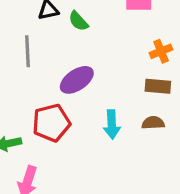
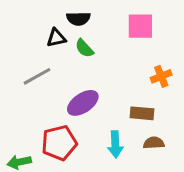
gray line: (28, 51) -> (37, 76), turned 64
brown rectangle: (158, 86) -> (142, 113), moved

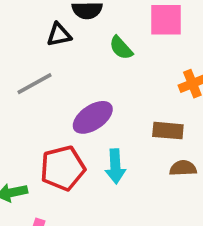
green semicircle: (84, 48) -> (121, 48), moved
cyan arrow: (115, 144) -> (115, 166), moved

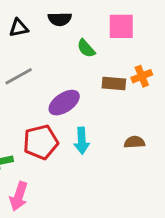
black triangle: (59, 35) -> (19, 28), moved
brown rectangle: (168, 131) -> (114, 84), moved

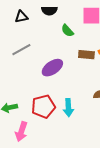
cyan arrow: (82, 141) -> (68, 108), moved
red pentagon: (41, 142) -> (43, 107), moved

